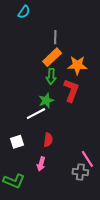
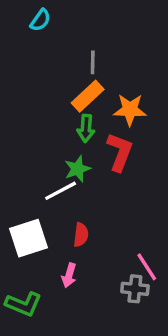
white square: (17, 142) -> (28, 238), size x1.6

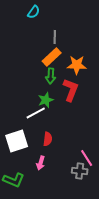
cyan semicircle: (40, 20) -> (34, 12), moved

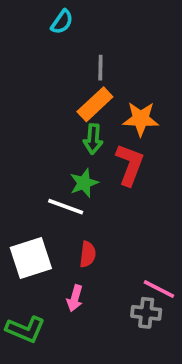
white line: (36, 113) -> (66, 207), turned 48
pink line: (87, 158) -> (159, 289), turned -30

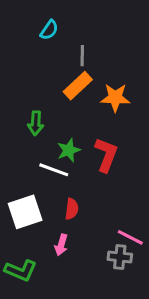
cyan semicircle: (62, 22) -> (49, 30), moved
green arrow: (93, 139) -> (36, 123), moved
red L-shape: (130, 165) -> (106, 155), moved

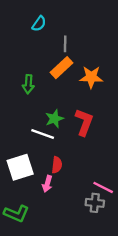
green arrow: (36, 123) -> (28, 84), moved
pink arrow: (61, 245) -> (47, 184), moved

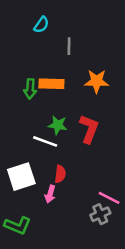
orange rectangle: (62, 68) -> (51, 84), moved, turned 45
green star: (54, 119) -> (58, 125), turned 30
gray cross: (95, 203) -> (100, 214), turned -30

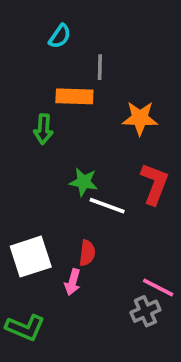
orange rectangle: (51, 84) -> (74, 96), moved
red L-shape: (89, 129) -> (155, 184), moved
white line: (45, 141) -> (107, 206), moved

